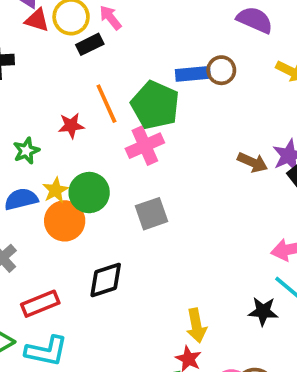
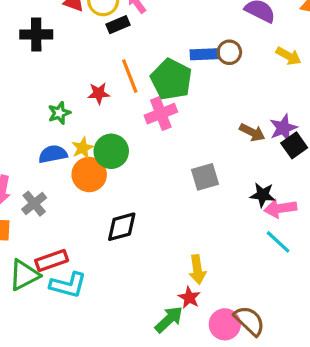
gray square: (151, 214) -> (205, 177), moved
red rectangle: (40, 304) -> (52, 260), moved
black star: (263, 311) -> (263, 195), moved

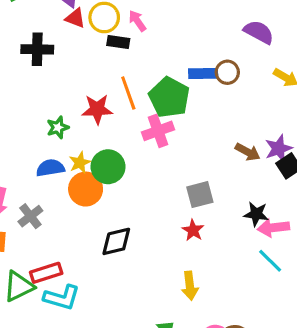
black rectangle: (118, 25) -> (118, 42), turned 30
red star: (99, 93) -> (97, 109), size x1.4
red star: (189, 298) -> (193, 230), moved

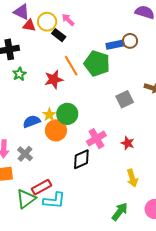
black rectangle: (118, 42) -> (59, 35), turned 40
green star: (58, 127) -> (19, 74), moved
pink cross: (158, 131) -> (96, 139), moved
gray square: (200, 195) -> (125, 99), moved

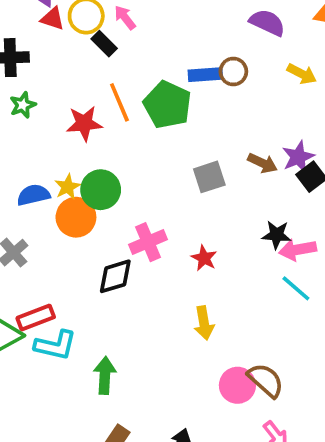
green arrow: (120, 212) -> (105, 375), moved, turned -42

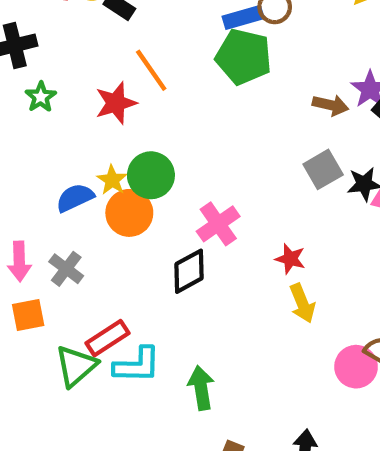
green pentagon: (167, 105) -> (244, 57), moved
gray square: (209, 177) -> (323, 169), moved
red star: (204, 258) -> (290, 259), moved

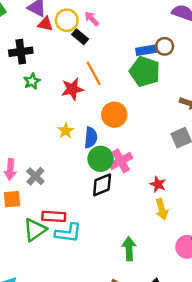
green circle: (151, 175) -> (101, 159), moved
blue semicircle: (75, 198) -> (91, 138), moved, turned 114
orange circle: (129, 213) -> (114, 115), moved
red rectangle: (108, 338) -> (54, 216), turned 30
green arrow: (201, 388) -> (129, 249), moved

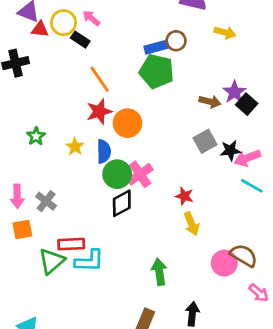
green star: (32, 81) -> (36, 136), moved
red star: (72, 89) -> (99, 112), moved

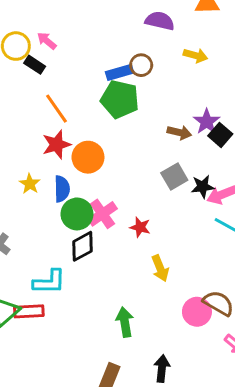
red star: (184, 196) -> (140, 227), moved
red rectangle: (71, 244) -> (29, 311), moved
cyan L-shape: (89, 261) -> (49, 282), moved

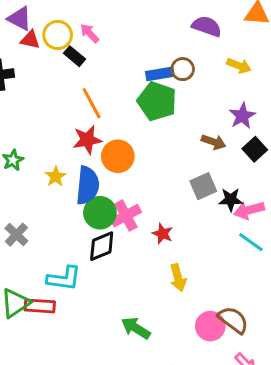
purple star: (207, 122) -> (242, 116), moved
blue semicircle: (62, 189) -> (88, 185), size x1.4
green arrow: (125, 322) -> (136, 328), turned -56

